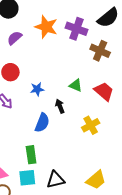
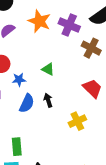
green triangle: (76, 85) -> (48, 69), moved
blue star: (37, 89) -> (19, 80), moved
blue semicircle: (42, 123) -> (27, 103), moved

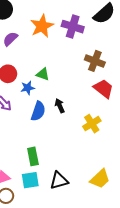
orange star: (39, 21) -> (42, 26), turned 30
brown cross: (91, 48) -> (95, 61), moved
green triangle: (48, 69) -> (43, 74), moved

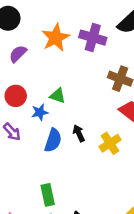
yellow cross: (92, 124) -> (110, 143), moved

